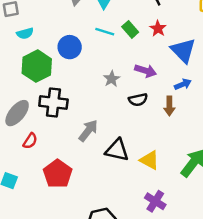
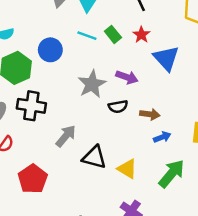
gray star: (112, 79) -> (92, 84), size x1.6
blue arrow: (183, 84) -> (162, 137), moved
brown arrow: (169, 106) -> (150, 114), turned -84

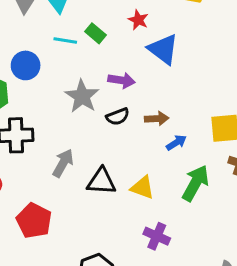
red star: (141, 35) -> (138, 20), moved

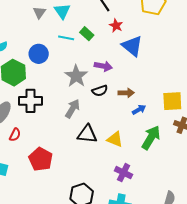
gray arrow: (63, 163) -> (73, 109), moved

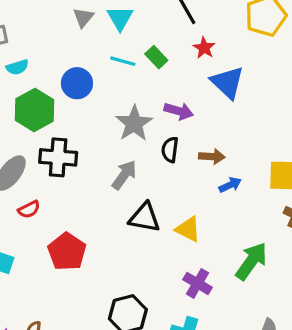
black semicircle: (100, 91) -> (170, 150), turned 112
red semicircle: (15, 135) -> (29, 209), turned 32
green arrow: (151, 138) -> (251, 261), moved

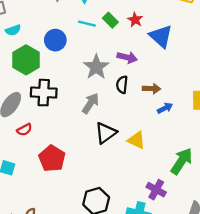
red star: (204, 48) -> (135, 20), moved
black triangle: (145, 218) -> (106, 133), turned -45
purple cross: (198, 283) -> (156, 190), moved

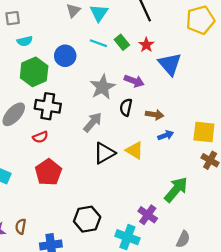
red semicircle: (24, 130) -> (40, 137), moved
yellow triangle: (136, 140) -> (135, 150), moved

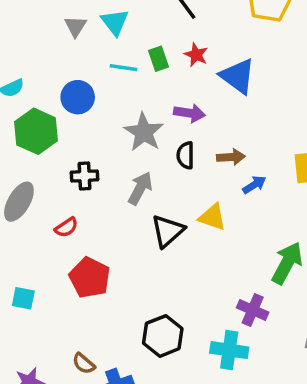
green rectangle: (122, 42) -> (159, 59), turned 32
black cross: (48, 106) -> (85, 176), moved, size x0.7
brown semicircle: (21, 226) -> (84, 364), moved, turned -48

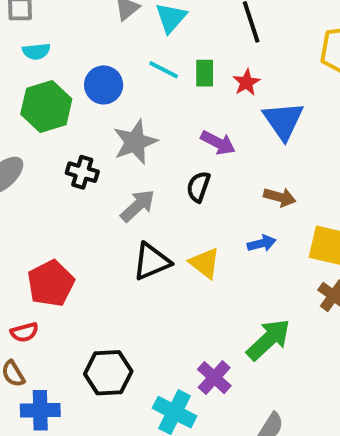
gray star: (144, 132) -> (135, 142), moved
brown arrow: (231, 157) -> (280, 197), moved
red semicircle: (66, 227) -> (24, 332), moved

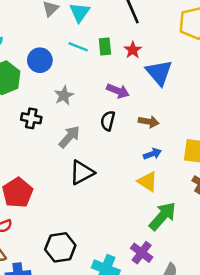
gray star: (135, 142) -> (64, 95), size x0.7
brown arrow: (280, 197) -> (149, 122), moved
yellow triangle: (205, 263) -> (148, 182), moved
purple cross: (214, 378) -> (142, 253), moved

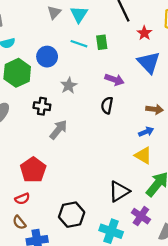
red star: (133, 50) -> (144, 33), moved
brown arrow: (149, 122) -> (155, 109), moved
gray arrow: (69, 137) -> (58, 130), moved
black triangle: (82, 172) -> (119, 191), moved

